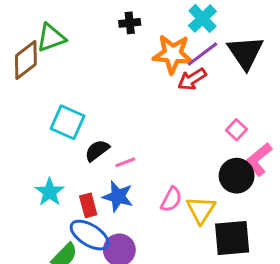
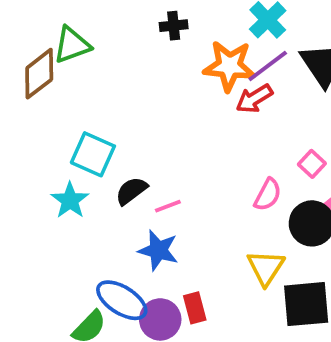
cyan star: (50, 192) -> (70, 200), moved
pink semicircle: (171, 199) -> (268, 195), moved
red rectangle: (88, 205) -> (195, 308), moved

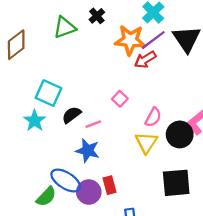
black cross: (174, 26) -> (97, 16), turned -35
green triangle: (72, 45) -> (65, 27), moved
pink square: (312, 164) -> (120, 99), moved
yellow triangle: (266, 268) -> (146, 143), moved

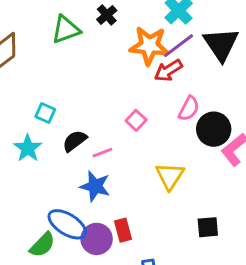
cyan square: (48, 93) -> (45, 113), size x0.6
pink semicircle: (153, 117) -> (189, 109), moved
black circle: (180, 134) -> (214, 129), moved
black square: (176, 183) -> (208, 227), size x0.6

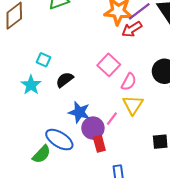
pink semicircle: (189, 109) -> (129, 82), moved
pink square: (136, 120) -> (109, 65), size x1.5
pink line: (102, 153) -> (112, 119), moved, turned -32
purple circle: (97, 239) -> (93, 128), moved

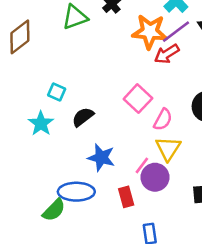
purple circle: (93, 128) -> (155, 177), moved
blue ellipse: (59, 140) -> (76, 192), turned -32

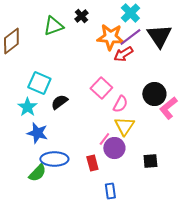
cyan square: (57, 92) -> (39, 83), size x1.6
blue star: (101, 158) -> (37, 133), moved

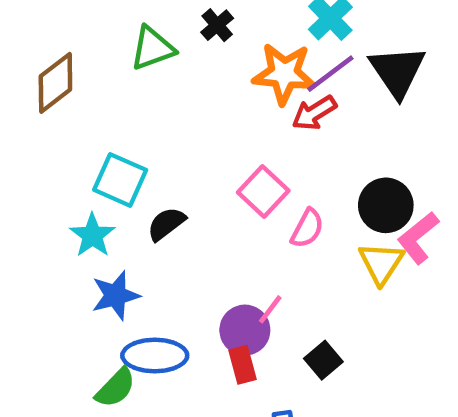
yellow triangle: (124, 126) -> (381, 263), moved
blue star: (37, 133) -> (115, 295), turned -30
purple circle: (114, 148) -> (245, 330), moved
black square: (150, 161) -> (323, 360), moved, turned -35

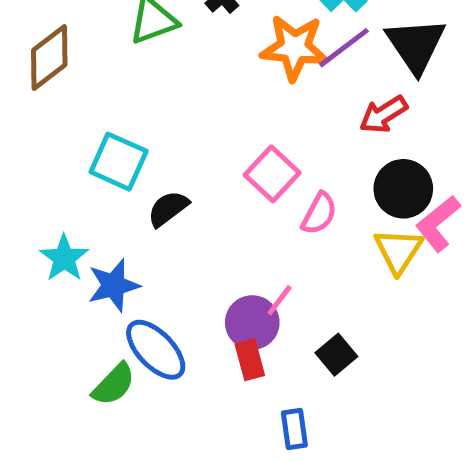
red arrow: (314, 113) -> (383, 114), moved
cyan star: (92, 235) -> (64, 258), moved
blue ellipse: (155, 355) -> (156, 350), turned 46

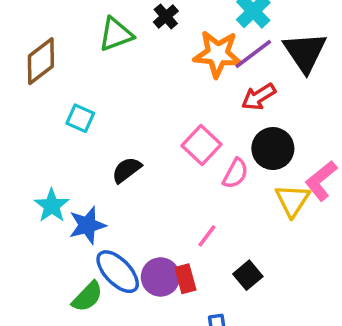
red arrow: (383, 114) -> (259, 97), moved
cyan square: (119, 162) -> (80, 118), moved, size x0.7
black circle: (403, 189) -> (273, 149), moved
purple circle: (252, 322) -> (160, 277), moved

